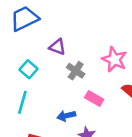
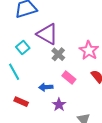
purple triangle: (57, 47) -> (47, 34), size x1.6
cyan line: (22, 102) -> (14, 72), turned -54

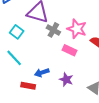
pink star: (89, 50) -> (77, 29), moved
blue arrow: (46, 87) -> (42, 73), moved

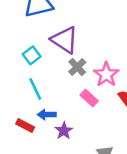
cyan line: (14, 58) -> (35, 89), moved
purple star: (66, 79) -> (64, 131), moved

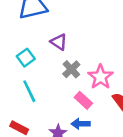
purple triangle: (65, 40) -> (59, 42), size x0.6
blue arrow: (47, 115) -> (81, 124), moved

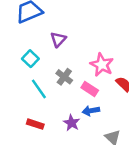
purple triangle: (59, 42) -> (58, 39), turned 49
gray cross: (71, 69) -> (64, 77), moved

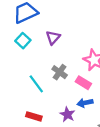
cyan square: (30, 59) -> (23, 41), moved

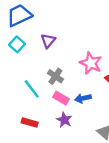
pink rectangle: (83, 83) -> (61, 98), moved
blue arrow: (85, 103) -> (83, 98), moved

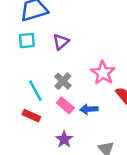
cyan square: (17, 44) -> (27, 41), turned 35
purple star: (64, 120) -> (64, 139), moved
red rectangle: (30, 123) -> (31, 116), moved

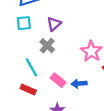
gray cross: (63, 81) -> (47, 46), moved

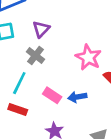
cyan line: (32, 67) -> (19, 83), turned 60

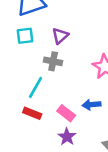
gray cross: (35, 56) -> (53, 61), turned -30
pink rectangle: (52, 95) -> (66, 113), moved

